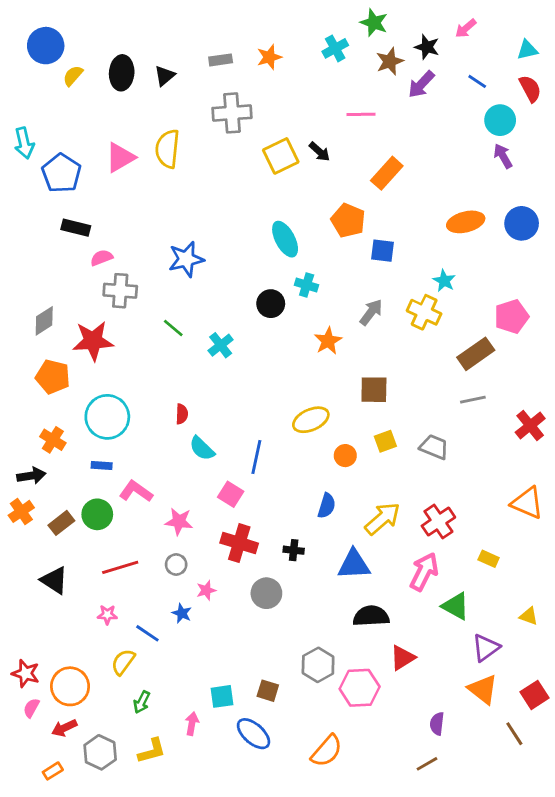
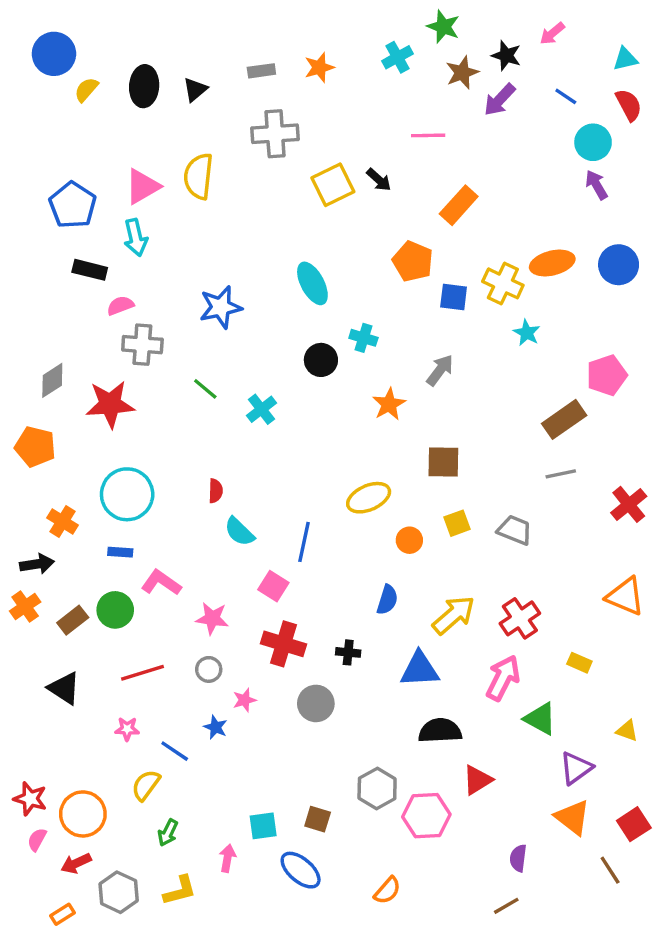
cyan arrow: (24, 143) -> (136, 238), moved
cyan ellipse: (285, 239) -> (312, 283), moved
yellow cross: (424, 312) -> (503, 283), moved
orange pentagon: (53, 377) -> (35, 447), moved
orange semicircle: (327, 751) -> (387, 890), size x0.7

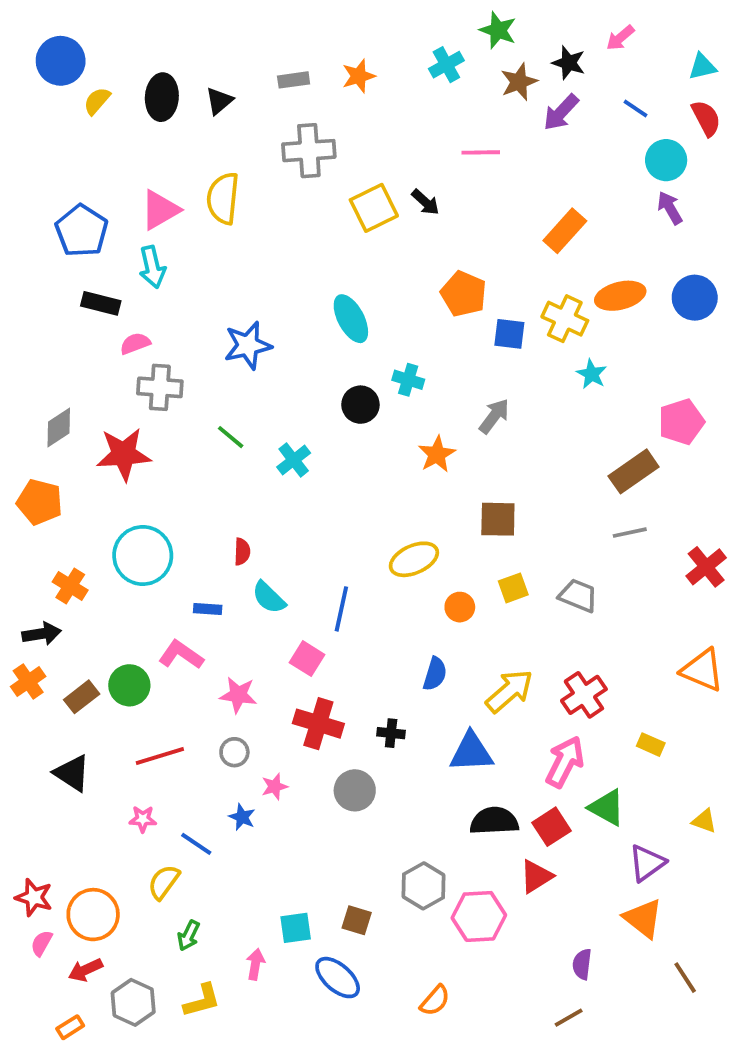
orange rectangle: (459, 205) -> (565, 231), moved
blue rectangle: (120, 552) -> (208, 609), moved
red square: (634, 824) -> (551, 827), moved

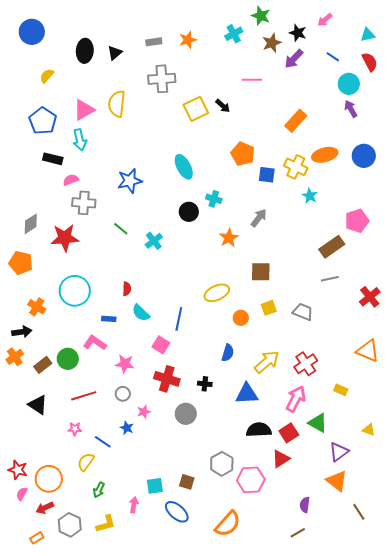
yellow semicircle: (97, 101) -> (47, 76), moved
orange semicircle: (435, 1000) -> (228, 524), size x1.6

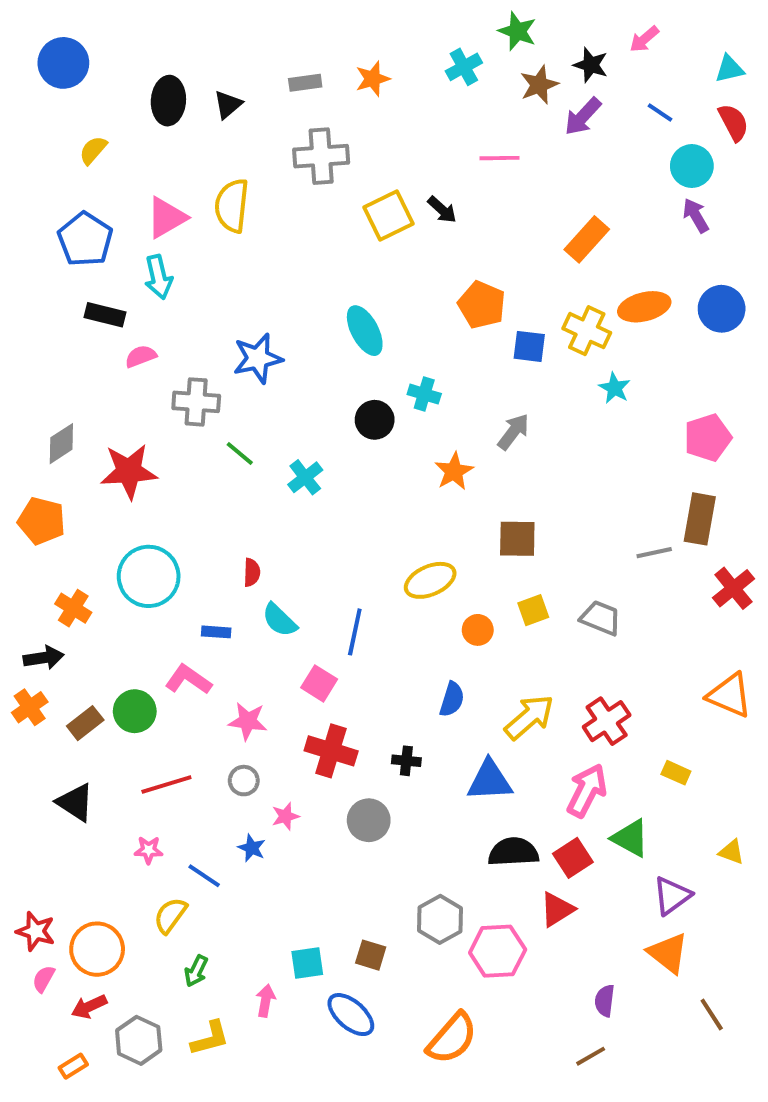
gray cross: (84, 203) -> (196, 402), moved
brown rectangle: (332, 247) -> (700, 519), moved, turned -45

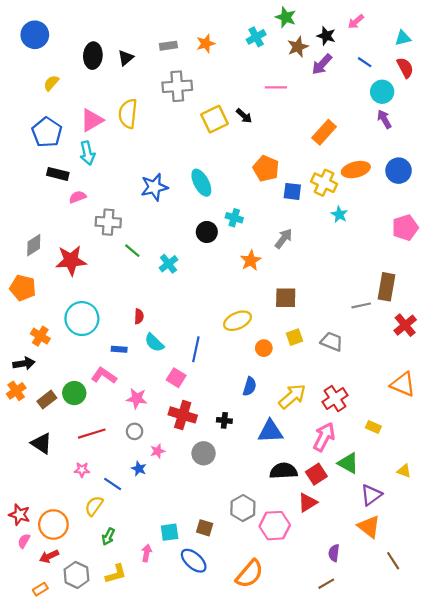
blue star: (258, 358) -> (154, 187), moved
pink pentagon: (708, 438) -> (405, 228), moved

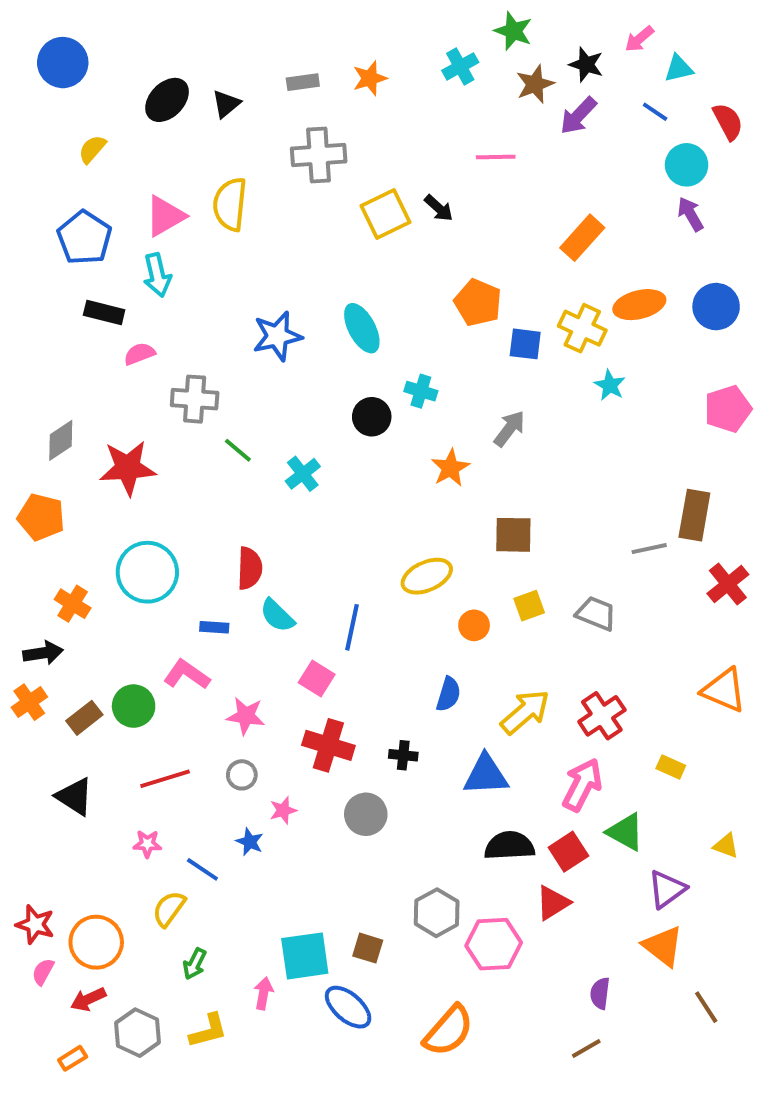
cyan triangle: (403, 38) -> (679, 68), moved
black ellipse: (93, 56) -> (167, 100), turned 40
red semicircle: (139, 316) -> (250, 568), size x1.5
cyan square: (170, 532) -> (305, 956), size x1.5

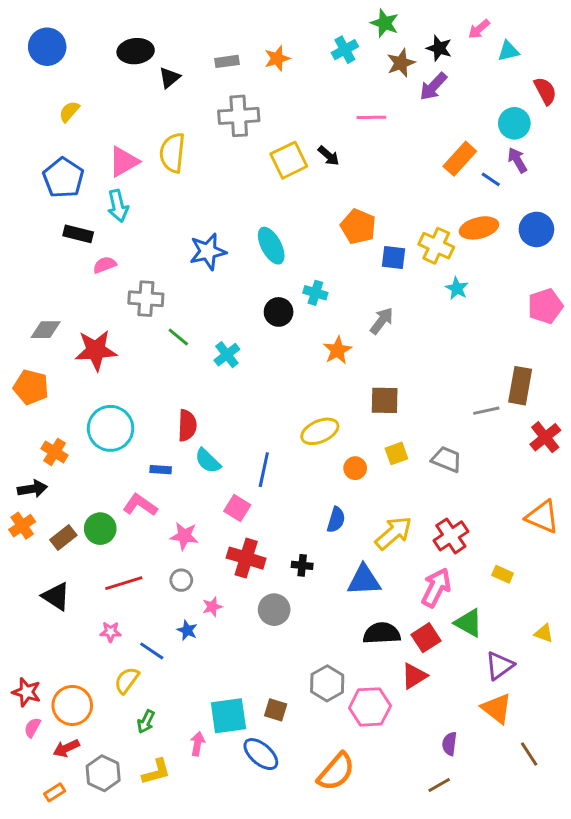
black ellipse: (167, 100) -> (136, 51), moved, turned 40
blue line: (655, 112) -> (491, 179), moved
orange rectangle: (582, 238) -> (460, 159), moved
gray diamond: (61, 440) -> (46, 330), turned 32

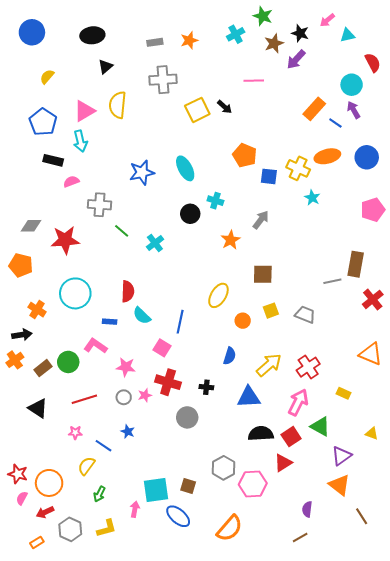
black triangle: (169, 78) -> (106, 67), moved
yellow ellipse: (320, 431) -> (218, 295), turned -35
pink star: (212, 607) -> (145, 395), moved

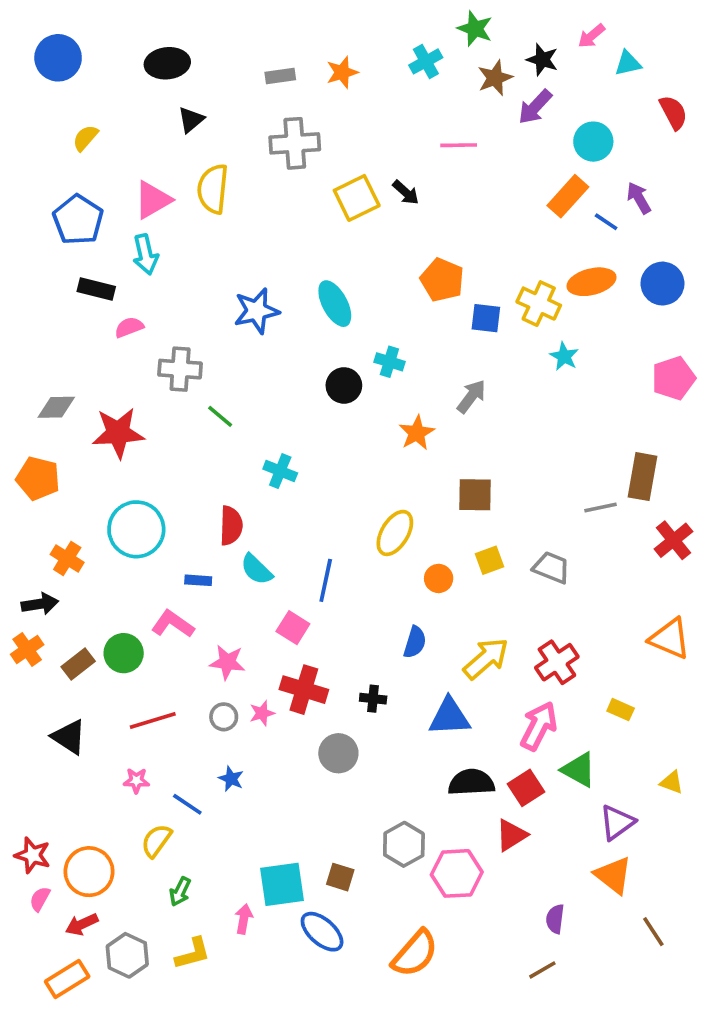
cyan circle: (352, 85) -> (593, 142), moved
cyan cross: (155, 243) -> (280, 471), moved, turned -30
orange rectangle: (37, 542) -> (67, 979), size x1.6

